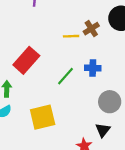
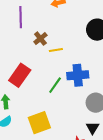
brown cross: (91, 29) -> (40, 39), moved
blue cross: (93, 68) -> (78, 75), size x1.5

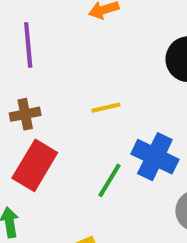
brown cross: (40, 39) -> (25, 114), moved, turned 32
blue cross: (78, 75) -> (155, 157), turned 35

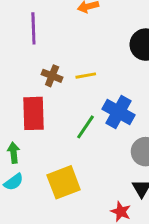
brown cross: (25, 114) -> (52, 76), moved, turned 30
red rectangle: (35, 165) -> (34, 113), turned -36

